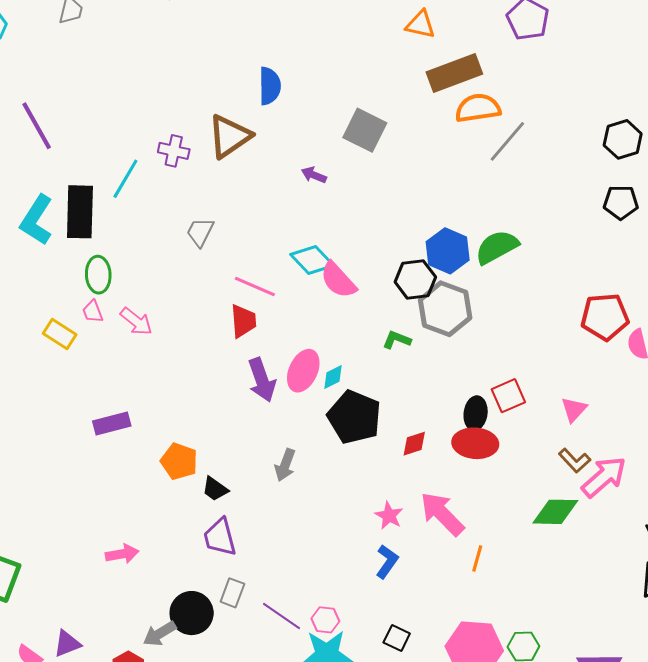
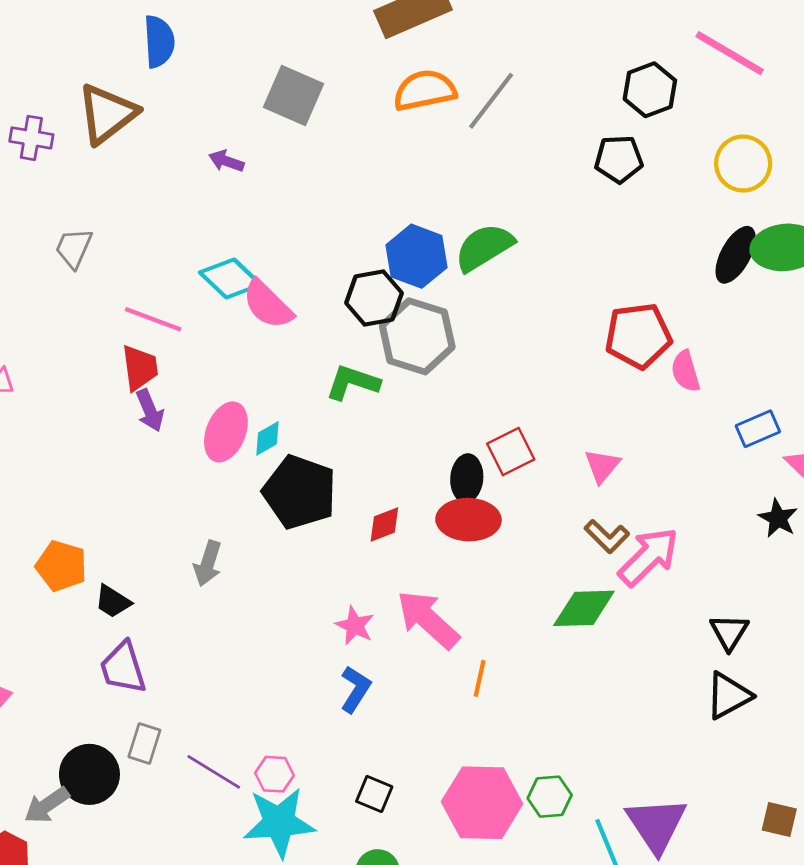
orange semicircle: (478, 108) -> (425, 90), moved
black pentagon: (621, 202) -> (619, 159), moved
green L-shape: (397, 340) -> (353, 382), size x1.4
purple arrow: (262, 380) -> (150, 410), moved, size x0.7

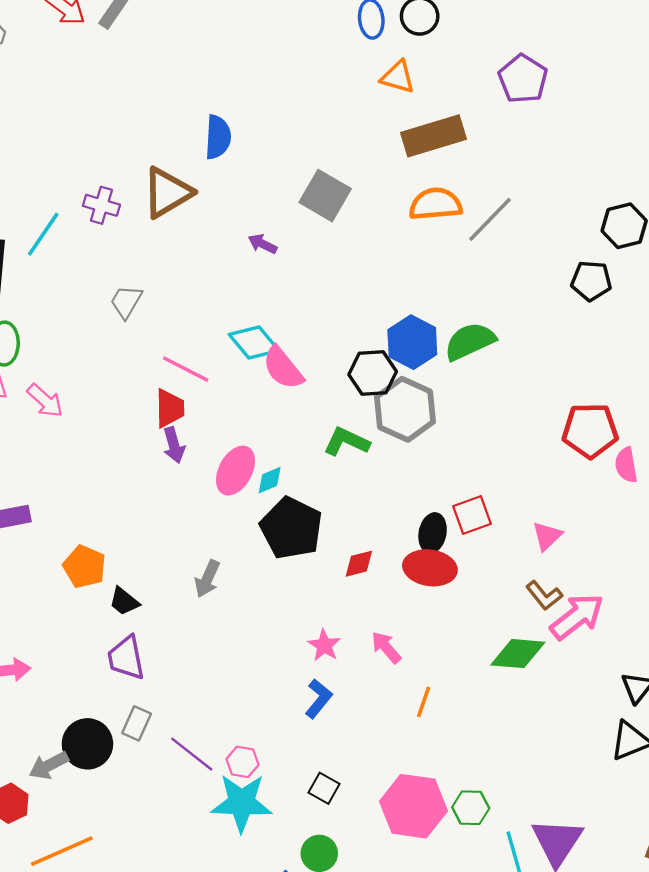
pink arrow: (428, 619) -> (386, 647), size x0.6

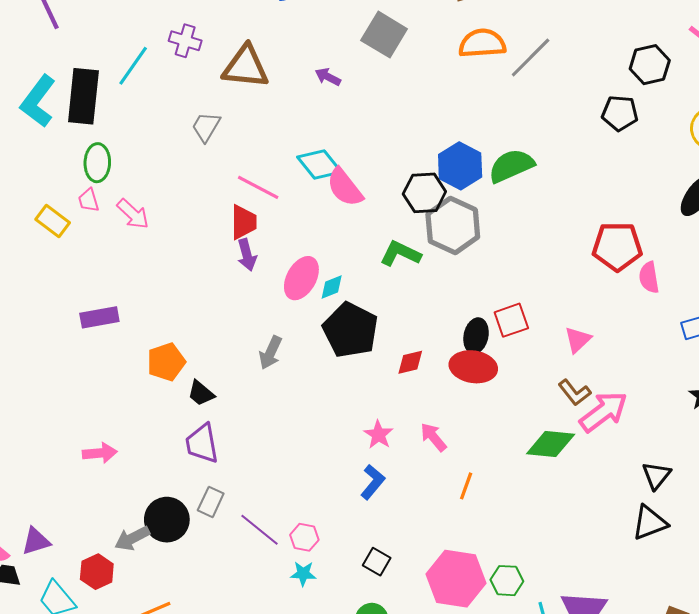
brown triangle: (167, 193) -> (246, 67), moved, turned 36
orange pentagon: (84, 567) -> (166, 362), turned 30
gray arrow: (207, 579) -> (270, 353), moved
cyan star: (242, 803) -> (303, 574), size x0.5

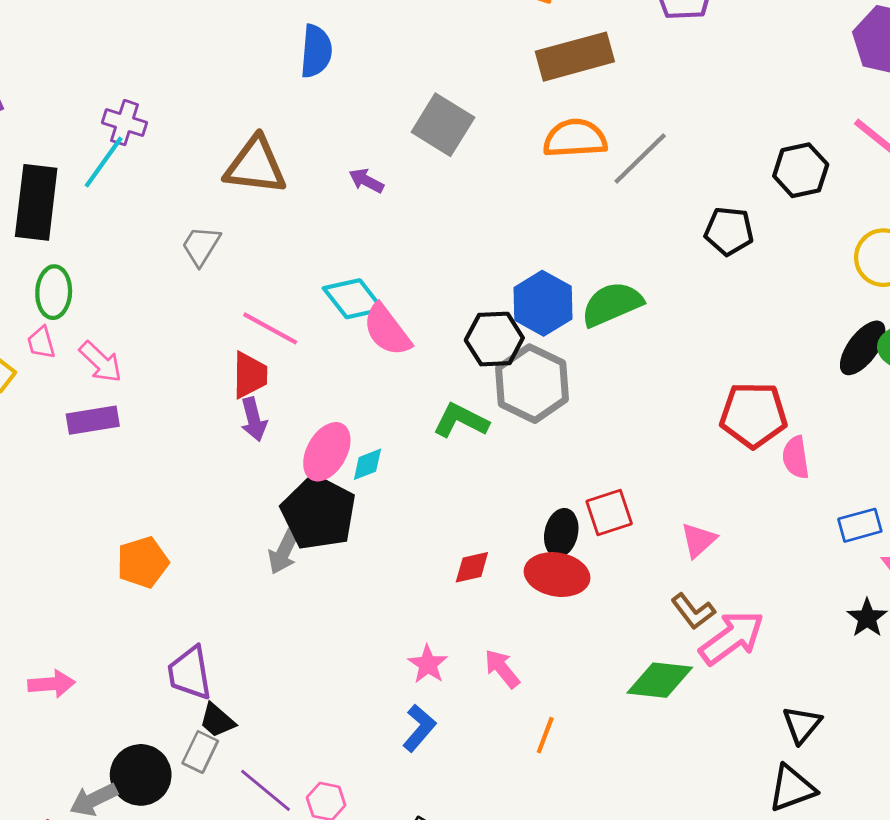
purple cross: (185, 41) -> (125, 123), moved
black pentagon: (620, 113) -> (729, 231), moved
purple rectangle: (99, 317) -> (93, 420), moved
black pentagon: (350, 330) -> (319, 513), moved
black trapezoid: (201, 393) -> (217, 720), moved

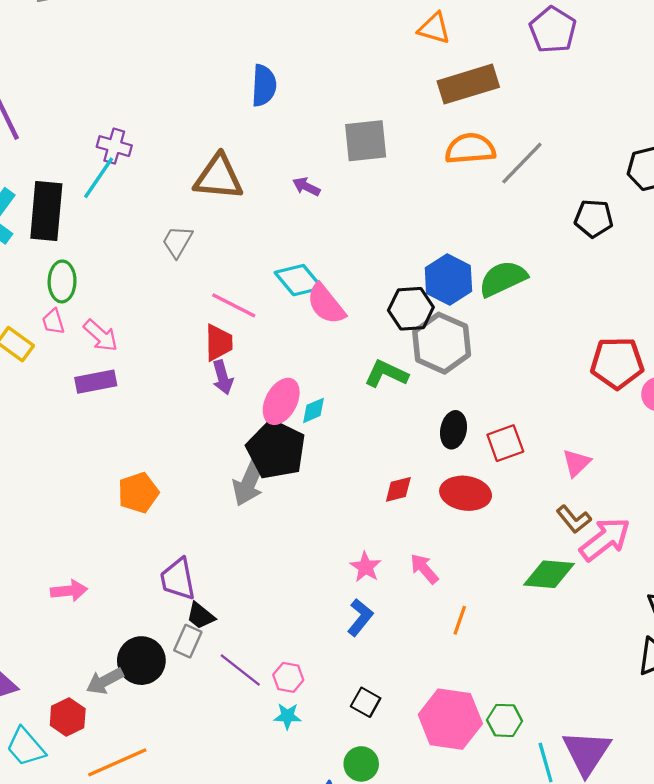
gray square: (443, 125) -> (366, 141), turned -36
black ellipse: (561, 533) -> (453, 430), moved
gray arrow: (284, 552) -> (249, 481), size x1.4

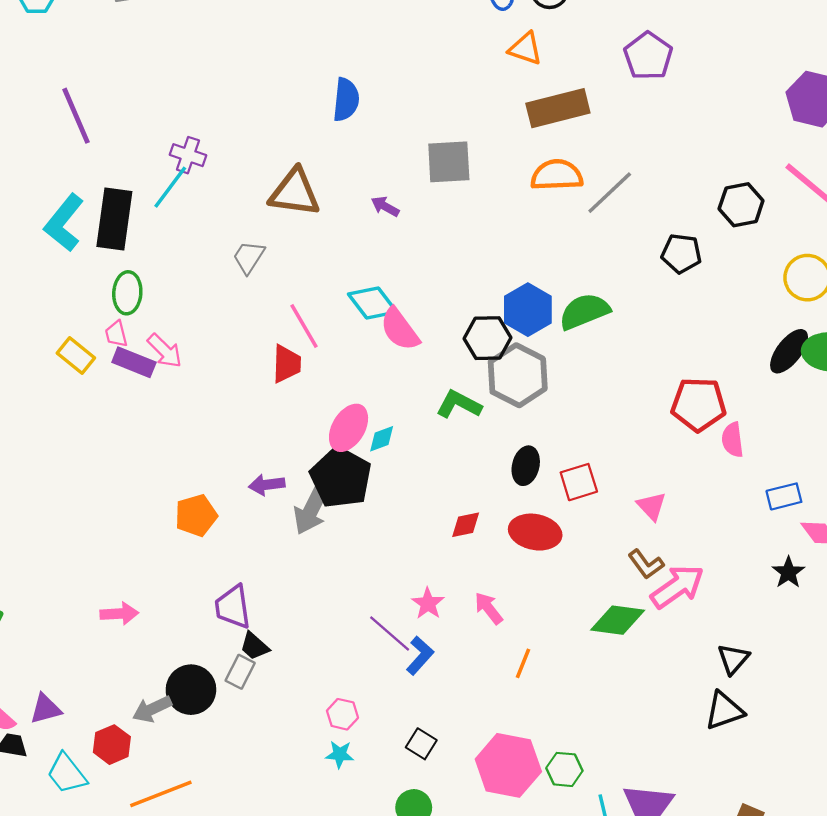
pink line: (234, 305) -> (304, 326), turned 30
purple arrow: (223, 377) -> (267, 485), moved, turned 96
purple rectangle: (96, 382) -> (134, 362), moved, turned 30
pink triangle: (576, 463) -> (652, 506), turned -32
purple line: (240, 670) -> (390, 633), moved

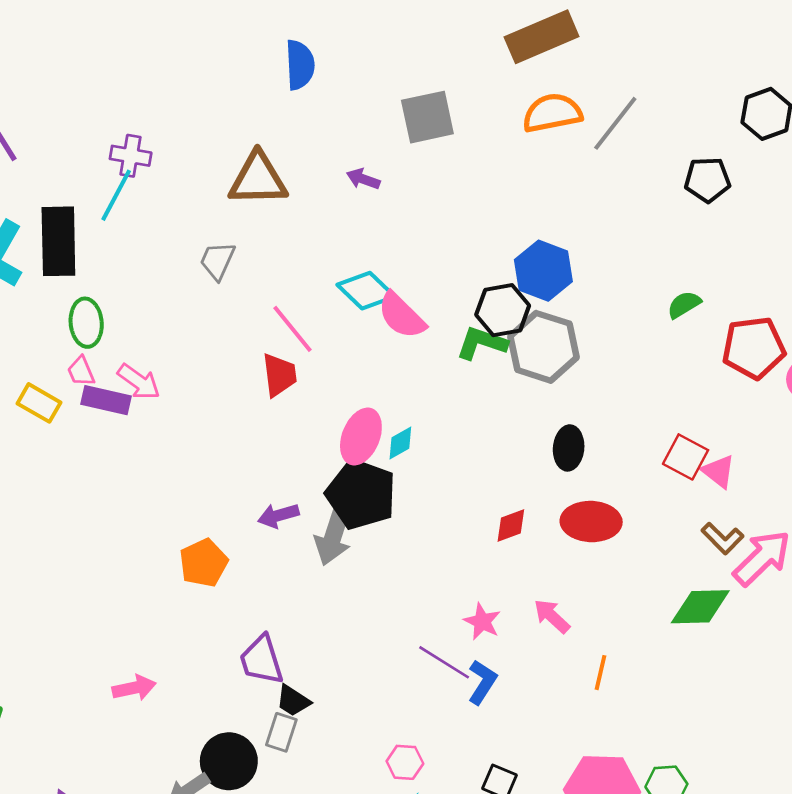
green semicircle: (584, 311) -> (684, 305), moved, size x0.6
green L-shape: (459, 404) -> (482, 343), moved
red square: (579, 482) -> (686, 457), moved, turned -36

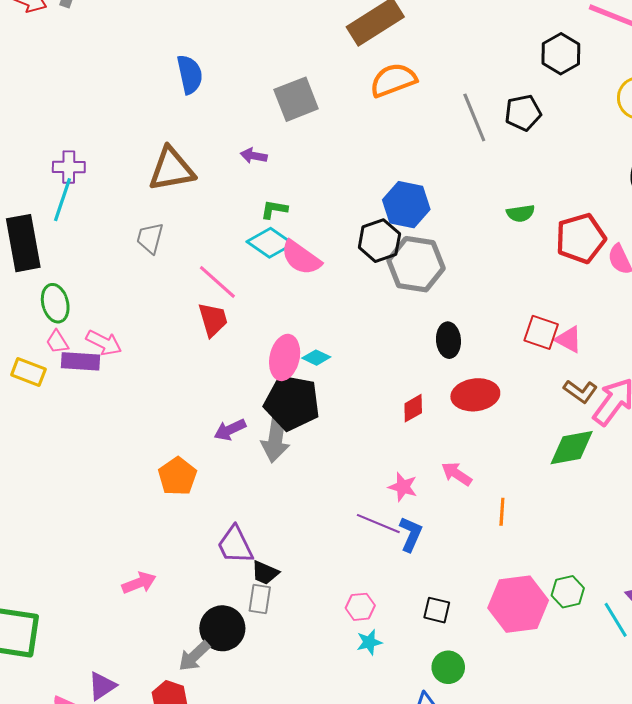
gray line: (615, 123) -> (474, 117), moved, turned -51
green semicircle: (684, 305) -> (521, 213), turned -148
green L-shape: (482, 343) -> (274, 209), moved, size x0.7
cyan diamond: (400, 443) -> (316, 358), turned 64

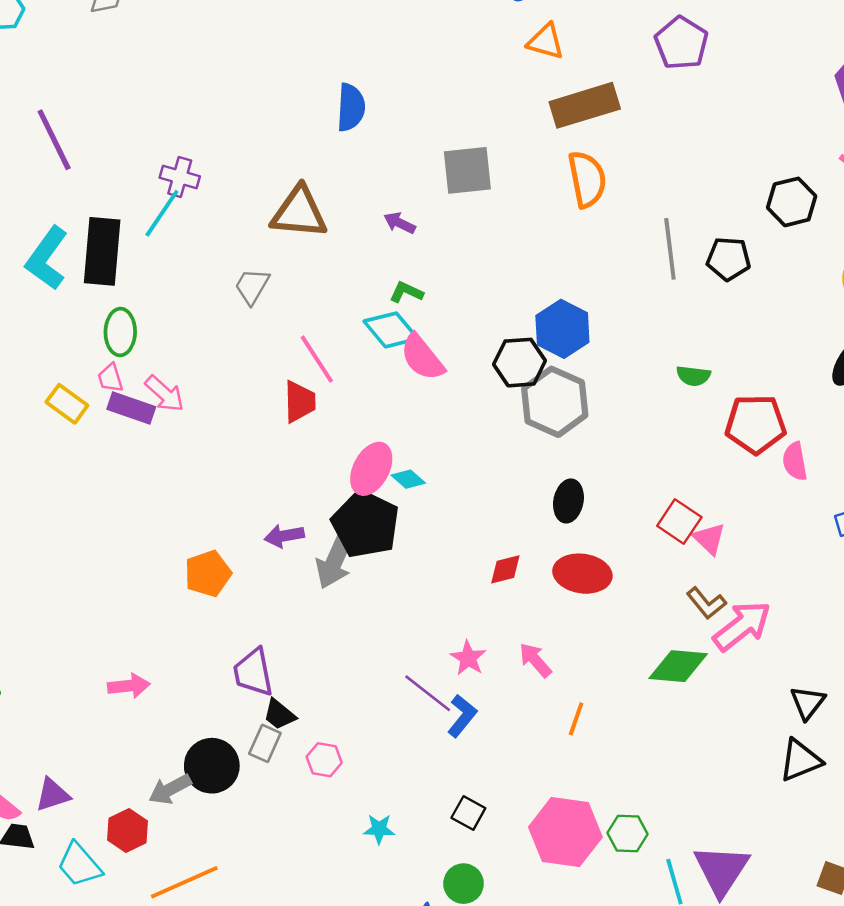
orange semicircle: (393, 80) -> (587, 179), turned 84
pink hexagon: (360, 607) -> (324, 760), moved

